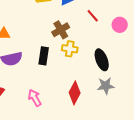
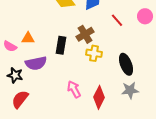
pink circle: (120, 25) -> (145, 16), moved
black rectangle: (44, 56) -> (61, 45), moved
pink arrow: (35, 98) -> (74, 89), moved

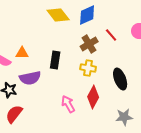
brown cross: (85, 34) -> (89, 44), moved
gray star: (130, 90) -> (124, 117), moved
red diamond: (99, 97) -> (93, 97), moved

